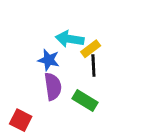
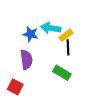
blue star: (49, 60) -> (30, 34), moved
purple semicircle: (53, 87) -> (26, 60), moved

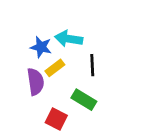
yellow rectangle: (66, 35) -> (55, 68), moved
red square: (15, 87) -> (56, 119), moved

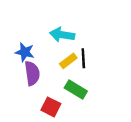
blue star: (41, 47) -> (25, 52), moved
yellow rectangle: (55, 68) -> (68, 61), moved

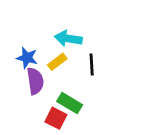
yellow rectangle: (68, 61) -> (57, 62), moved
green rectangle: (76, 90) -> (70, 103), moved

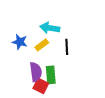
purple semicircle: (35, 81) -> (36, 72), moved
green rectangle: (70, 103) -> (51, 75), turned 54

